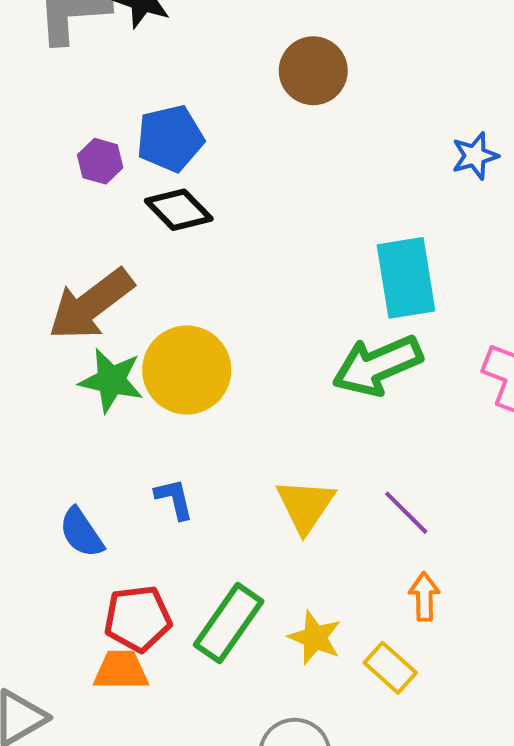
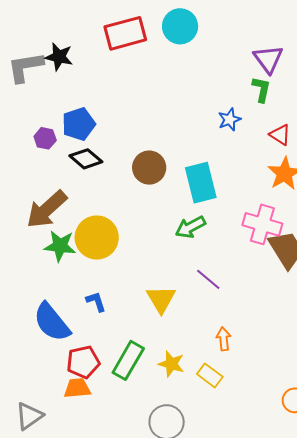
brown circle: (313, 71) -> (149, 168), moved
green arrow: (377, 365) -> (190, 227), size x0.7
purple line: (406, 513) -> (208, 279), moved
blue semicircle: (81, 533) -> (52, 322), size x1.6

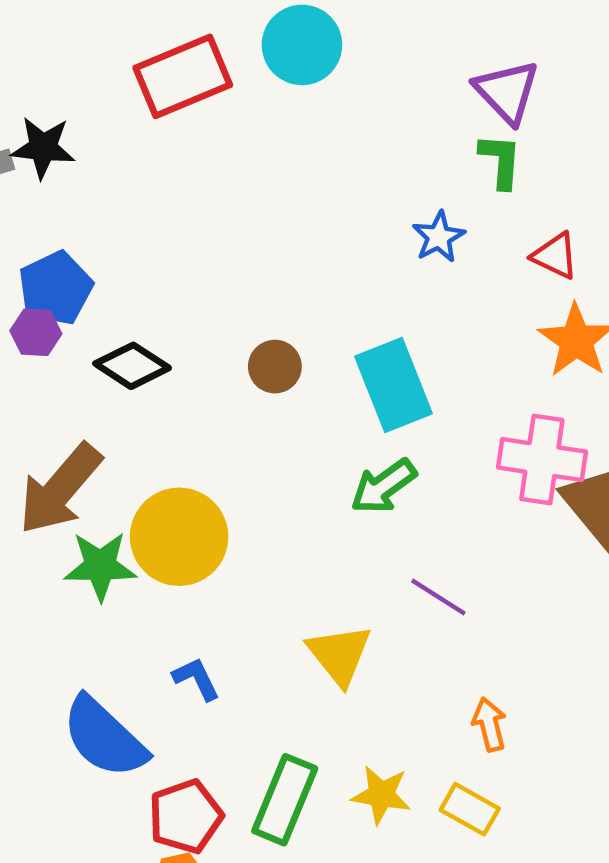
blue pentagon: (79, 124) -> (56, 288), moved
brown circle: (149, 168) -> (275, 367), size x0.7

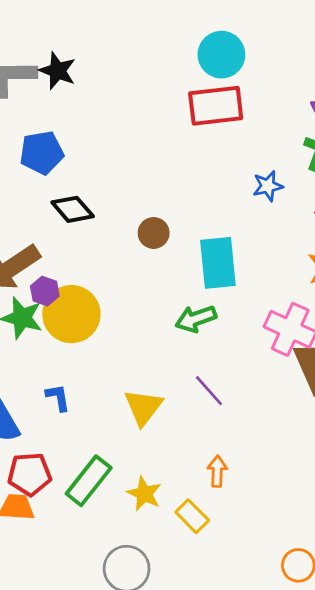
red rectangle: (183, 76) -> (216, 106), moved
purple hexagon: (36, 332) -> (45, 291), moved

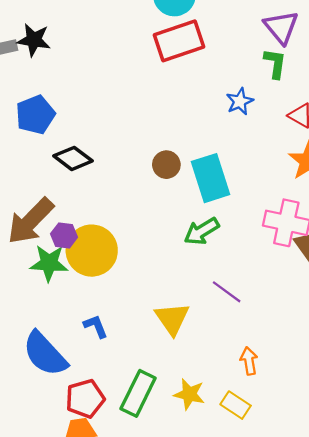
brown circle: (154, 233) -> (166, 165), moved

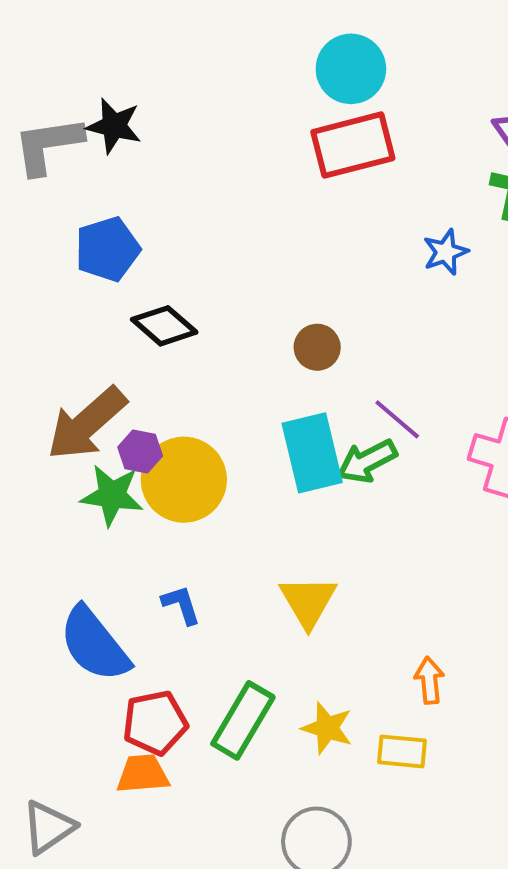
cyan rectangle: (211, 178) -> (312, 453), moved
purple line: (227, 292) -> (397, 419), moved
yellow rectangle: (236, 405) -> (402, 751), turned -32

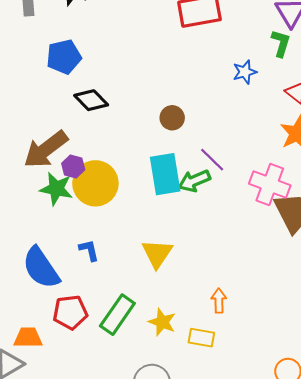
orange trapezoid: (143, 774) -> (28, 338), moved

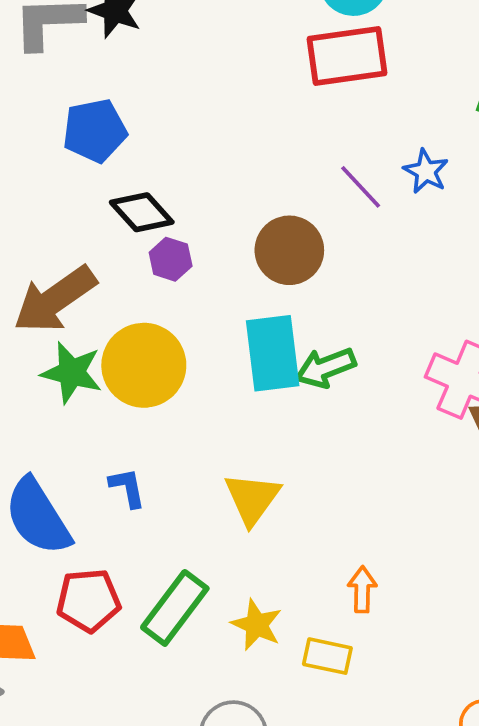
blue star: (245, 72) -> (426, 171), turned -30
brown circle: (172, 118) -> (289, 250), size x1.5
purple line: (212, 160) -> (361, 187), moved
purple hexagon: (73, 167) -> (171, 259), moved

